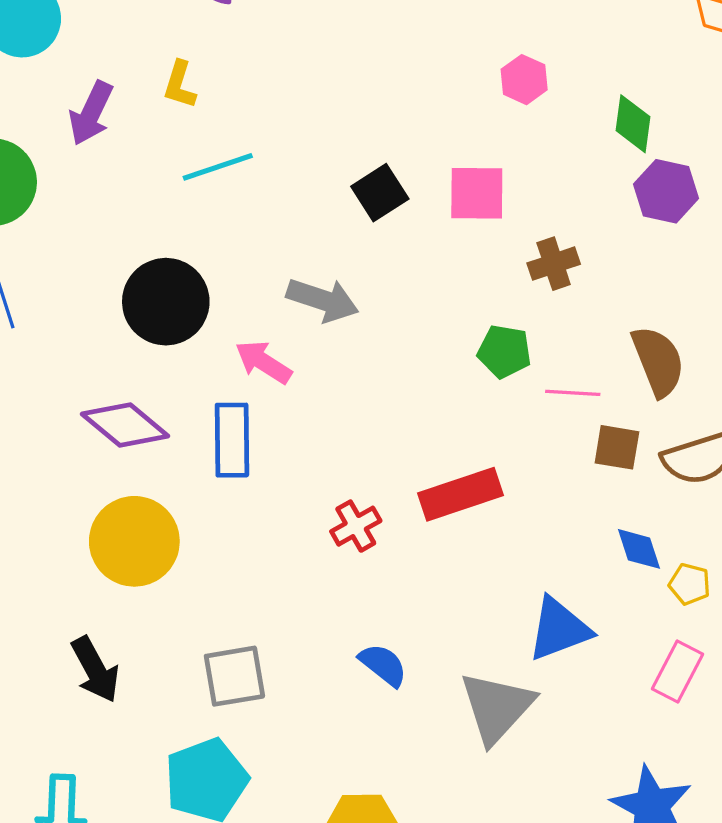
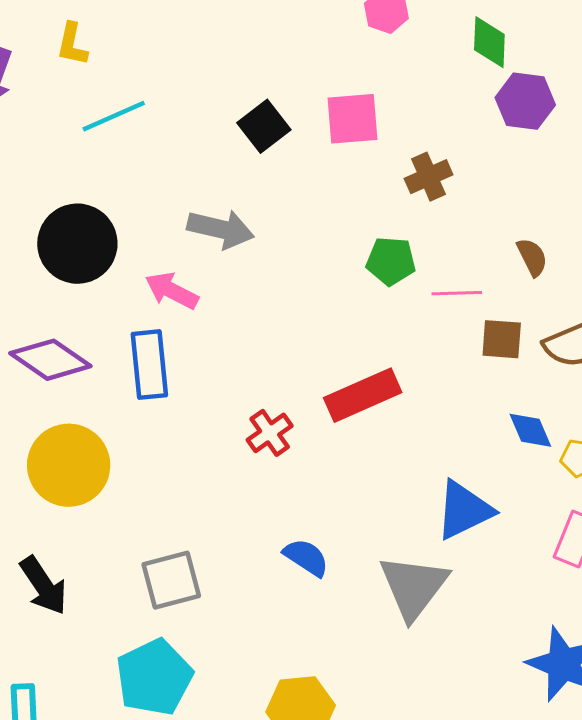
brown semicircle: (658, 361) -> (532, 257), size x0.6

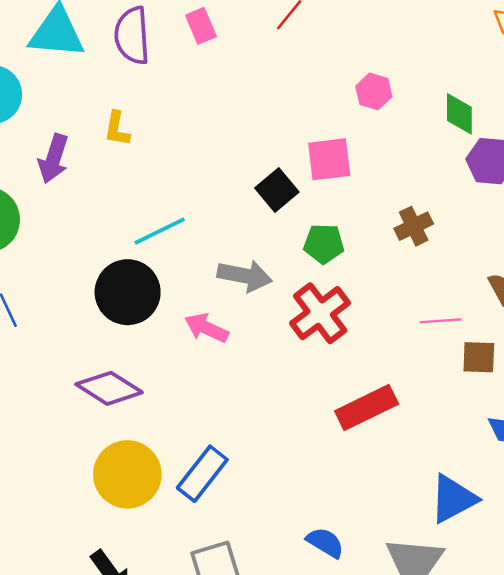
cyan line: (114, 116) -> (160, 231), moved
pink square: (353, 119) -> (329, 159), moved
green pentagon: (391, 261) -> (324, 244), moved
blue rectangle: (149, 365) -> (202, 474), moved, turned 46
red cross: (270, 433) -> (320, 313), moved, size x1.6

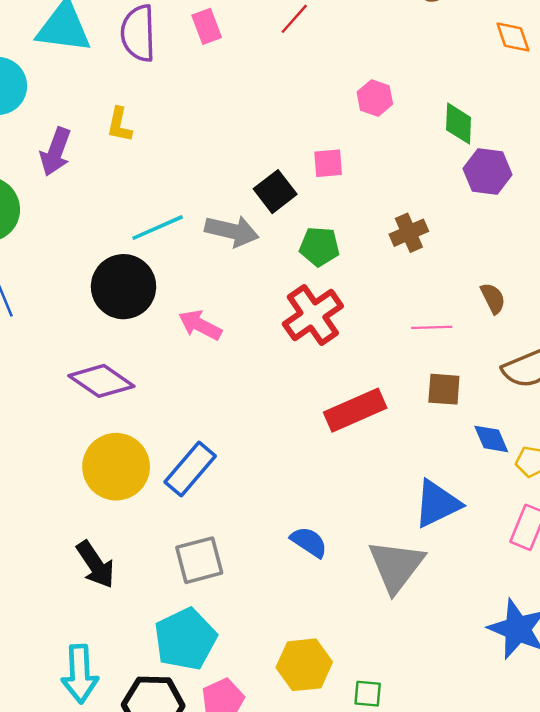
pink square: (329, 159) -> (328, 163), size x0.7
gray arrow: (245, 276) -> (232, 231), moved
brown square: (479, 357) -> (444, 389), moved

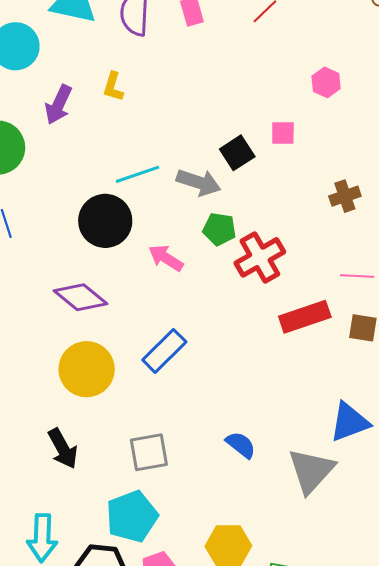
green pentagon: (319, 247) -> (219, 229), moved
red rectangle: (355, 410) -> (305, 317), moved
blue rectangle: (190, 469) -> (164, 351), moved

